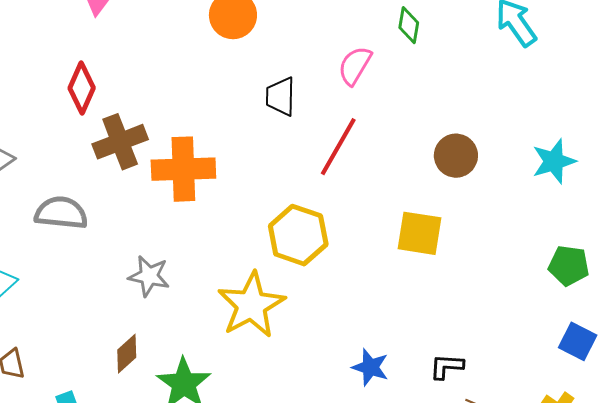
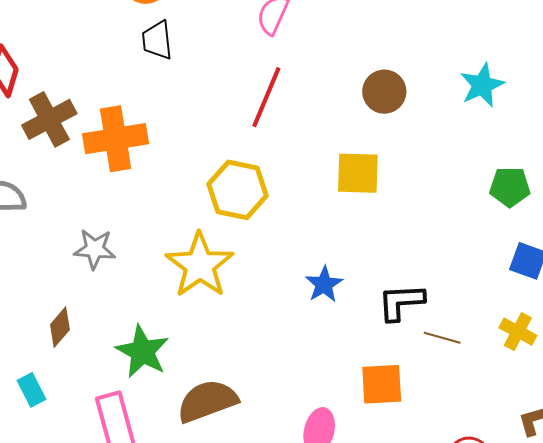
black trapezoid: (281, 97) -> (157, 40), moved
brown diamond: (127, 354) -> (60, 327), moved
black L-shape: (447, 366) -> (401, 302), size x1.4
blue star: (370, 367) -> (324, 284), moved, turned 30

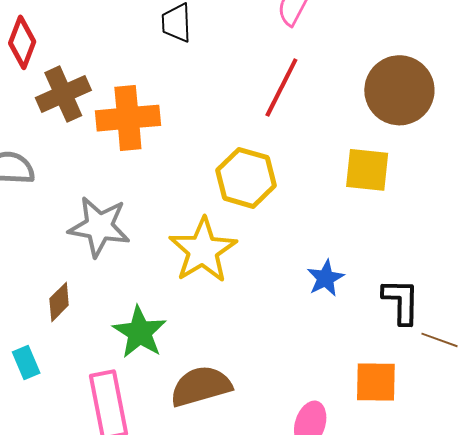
brown circle: (384, 92) -> (399, 90), size x1.6
gray star: (95, 249) -> (99, 227), size x1.5
black L-shape: (401, 302) -> (401, 301), turned 90

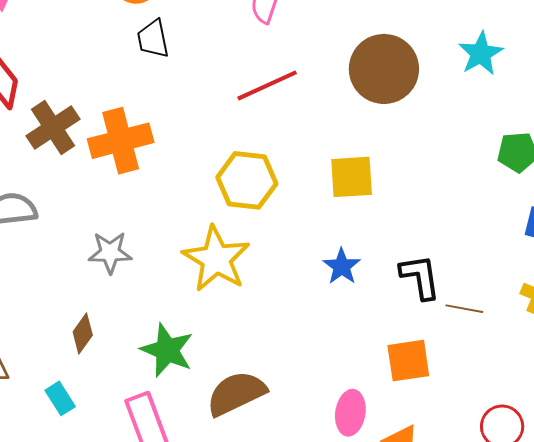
red line: (281, 87) -> (267, 85), turned 48
yellow square: (367, 170) -> (352, 177), moved
gray star: (99, 227) -> (110, 252), size x0.7

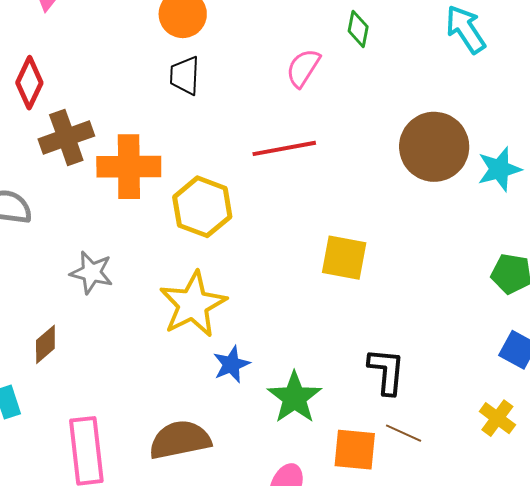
brown circle: (384, 69) -> (434, 147), moved
yellow hexagon: (247, 180) -> (202, 207), moved
blue star: (342, 266) -> (231, 364), moved
brown line: (464, 309) -> (404, 433), moved
green star: (167, 350) -> (294, 398), moved

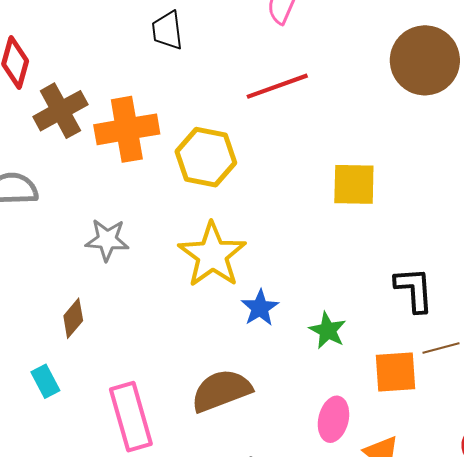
green star: (294, 398) -> (328, 330), size x0.7
brown line: (404, 433) -> (441, 348), turned -30

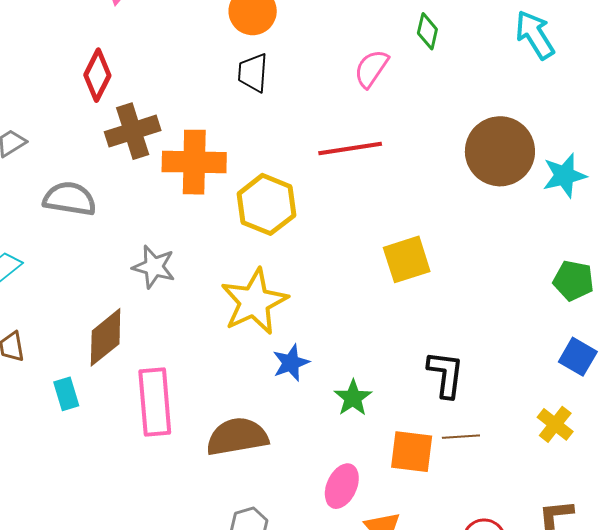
yellow square: (354, 184) -> (407, 259), turned -30
brown diamond: (73, 318) -> (106, 337), size x1.5
pink rectangle: (131, 417) -> (155, 402), moved

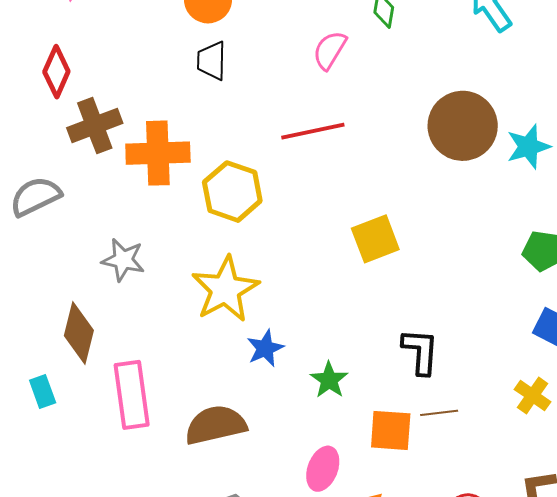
gray semicircle: (70, 199) -> (35, 196), turned -32
brown diamond: (106, 337) -> (79, 333), turned -34

